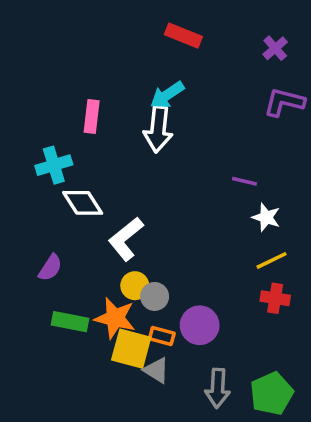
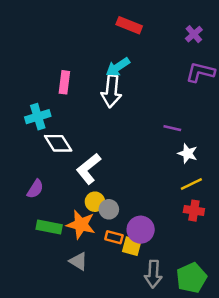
yellow square: (131, 349) -> (132, 246), moved, size x0.7
gray triangle: (156, 370) -> (78, 261), moved

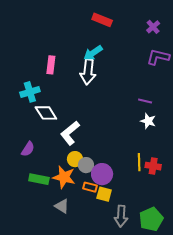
purple line: (172, 128) -> (145, 101), moved
yellow line: (191, 184) -> (139, 162), moved, turned -66
purple circle: (141, 230) -> (102, 174), moved

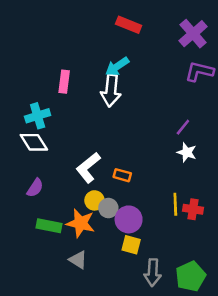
purple cross: (153, 27) -> (193, 34), size x1.6
purple line: (145, 101) -> (183, 127), turned -64
white diamond: (46, 113) -> (34, 142), moved
orange rectangle: (90, 187) -> (122, 175), moved

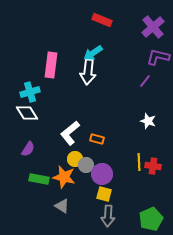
pink rectangle: (64, 82) -> (51, 65), size x1.4
purple line: (183, 127) -> (145, 81), moved
gray arrow: (153, 272) -> (108, 216), moved

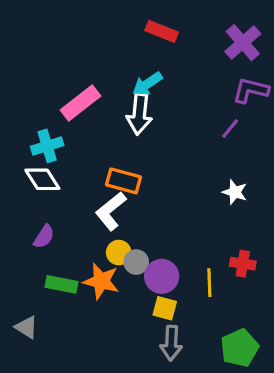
pink rectangle: (51, 65) -> (81, 103), turned 45
orange rectangle: (97, 139) -> (123, 181), moved, size x1.5
yellow line: (139, 162) -> (209, 283), moved
gray triangle: (62, 206) -> (26, 327), moved

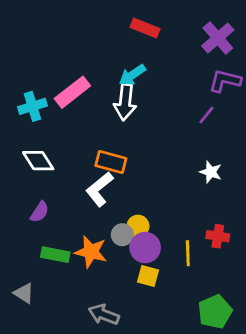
cyan cross: (47, 146) -> (32, 106), moved
yellow circle: (119, 252) -> (138, 226), moved
gray arrow: (171, 343) -> (104, 315), moved, turned 108

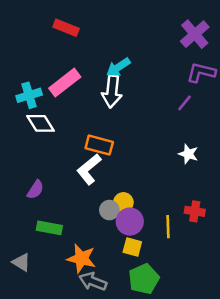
red rectangle: (145, 28) -> (66, 28), moved
white diamond: (38, 161) -> (41, 123), moved
orange star: (91, 252) -> (81, 258), moved
green pentagon: (215, 312) -> (144, 279), moved

